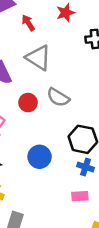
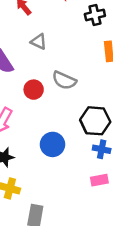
gray triangle: (38, 58) -> (39, 42), size x0.6

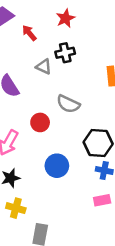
black cross: (95, 15) -> (65, 53), moved
red circle: (34, 90) -> (40, 122), moved

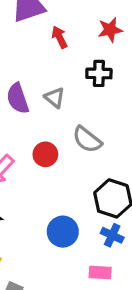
gray triangle: (44, 67) -> (55, 98), moved
blue circle: (57, 166) -> (63, 232), moved

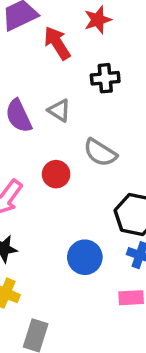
red star: (110, 30) -> (98, 20), moved
red arrow: (60, 37) -> (57, 43), size x1.4

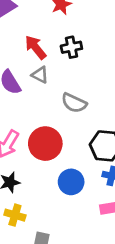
red arrow: (57, 43) -> (36, 47), moved
red circle: (56, 174) -> (45, 144), moved, size x1.6

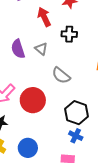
red arrow: (36, 47) -> (44, 17), moved
blue circle: (71, 182) -> (28, 148), moved

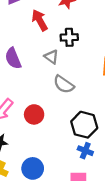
gray triangle: (41, 49) -> (51, 57), moved
red circle: (33, 100) -> (34, 114), size x0.7

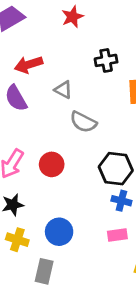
red arrow: (40, 20) -> (29, 65), moved, turned -70
black cross: (69, 37) -> (106, 60), moved

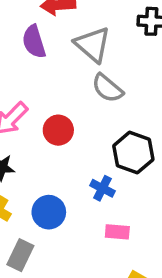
gray triangle: (63, 90) -> (93, 44), size x1.6
blue cross: (121, 201) -> (102, 188), moved

